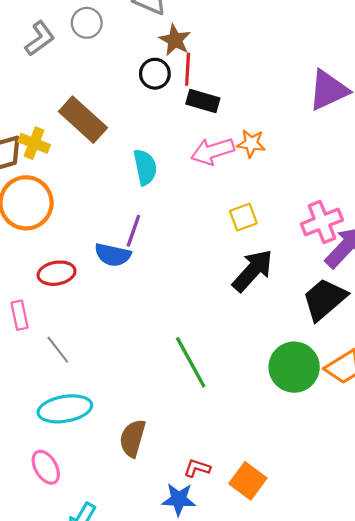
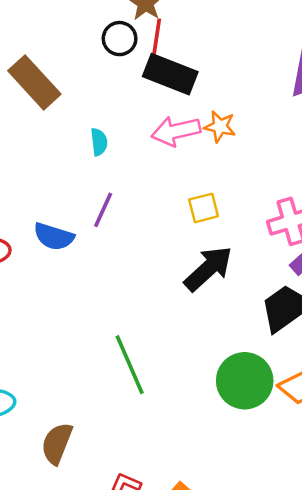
black rectangle: (203, 101) -> (170, 74), size x1.4
cyan semicircle: (145, 167) -> (99, 142), size x0.7
purple line: (133, 231) -> (103, 210), moved

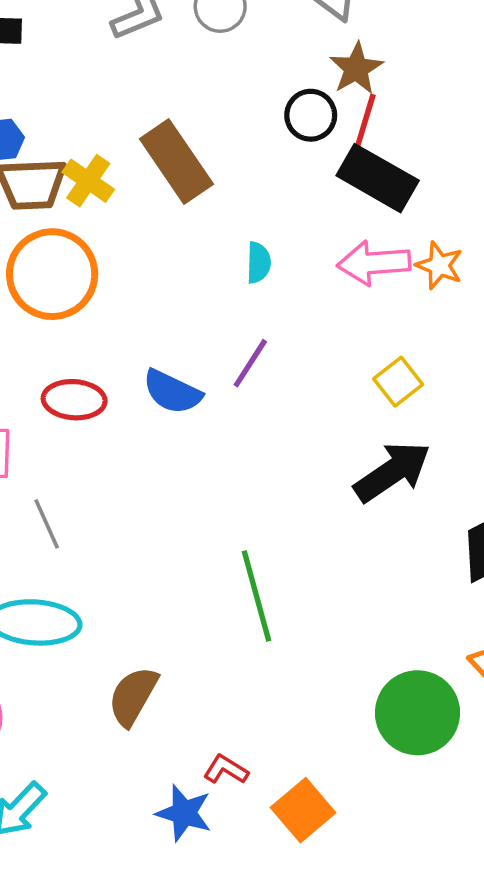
yellow square: (204, 208) -> (398, 382), turned -32
green circle: (245, 381) -> (418, 713), moved

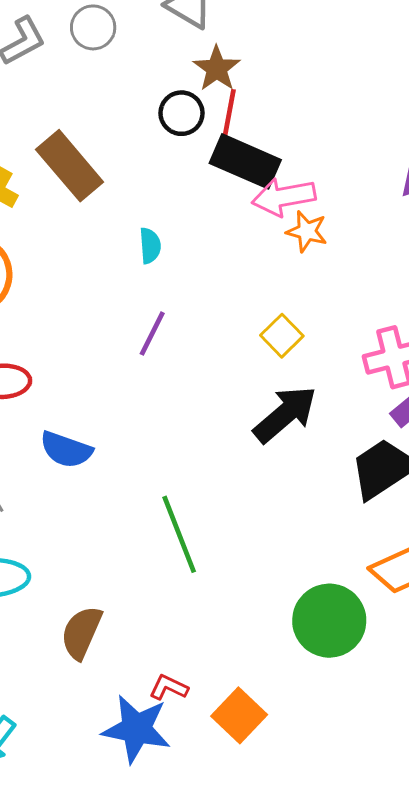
pink arrow: (374, 263) -> (284, 197), moved
blue semicircle: (172, 392) -> (66, 450), moved
blue star: (184, 813) -> (136, 729), size x1.4

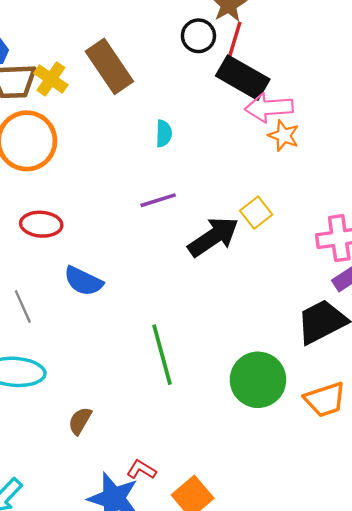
purple line: (152, 333) -> (158, 200), turned 40
black arrow: (285, 414) -> (213, 237), moved
green circle: (329, 621) -> (258, 380), moved
brown semicircle: (81, 633) -> (80, 421), size x0.7

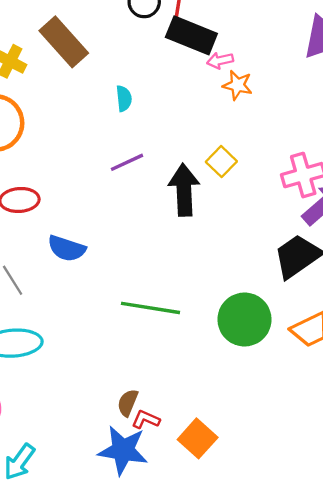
pink arrow: (269, 108) -> (220, 60), size x0.6
black arrow: (213, 237) -> (184, 190), turned -51
green line: (162, 355) -> (150, 308), turned -58
brown semicircle: (80, 421) -> (128, 403), moved

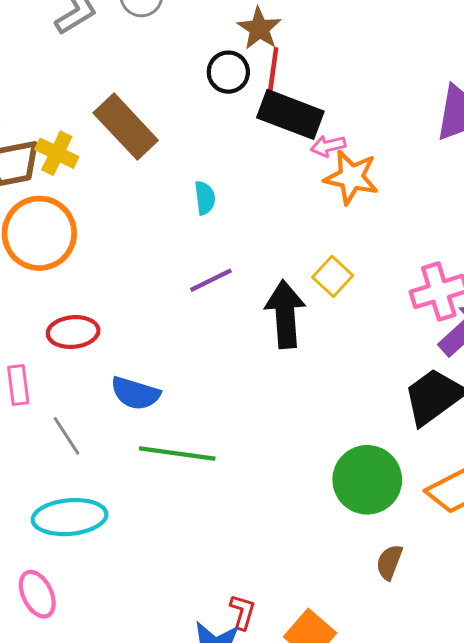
orange star: (238, 85) -> (351, 177), size x1.4
green line: (150, 308) -> (177, 453), moved
brown semicircle: (128, 403) -> (389, 562), moved
red L-shape: (146, 419) -> (243, 612), turned 84

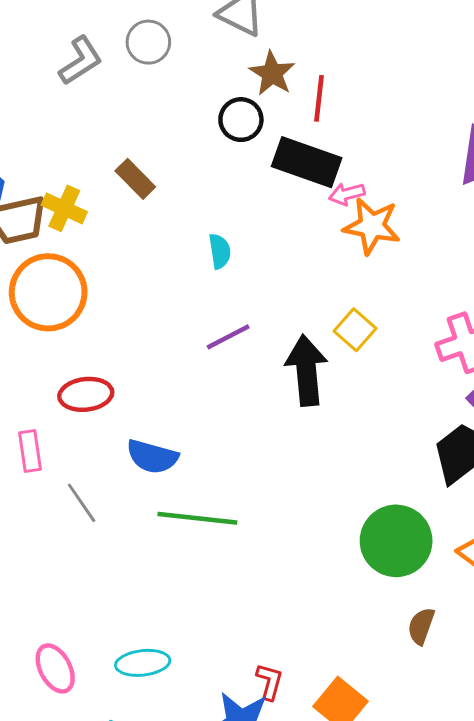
red line: (273, 69) -> (319, 98), moved
brown rectangle: (126, 127) -> (135, 179), size x0.6
cyan ellipse: (70, 517) -> (143, 663), moved, size x0.7

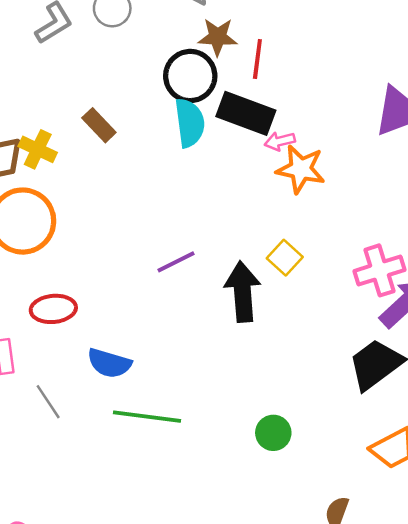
brown star: (272, 73) -> (218, 37), turned -30
black circle: (241, 120) -> (190, 76), size x1.4
cyan semicircle: (220, 251) -> (190, 123), moved, size x1.6
green circle: (396, 541) -> (273, 433), moved, size x0.6

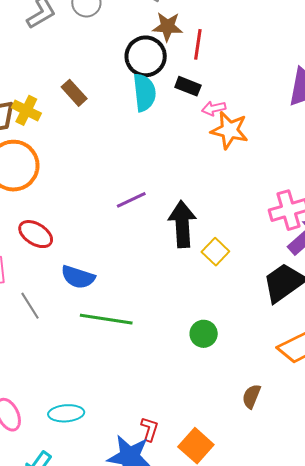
black rectangle: (246, 113) -> (188, 86), size x0.6
yellow square: (285, 258) -> (215, 252), moved
red ellipse: (53, 309) -> (36, 234), turned 36

